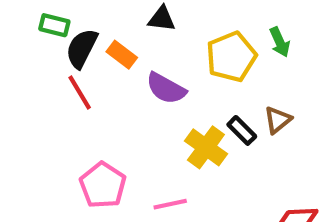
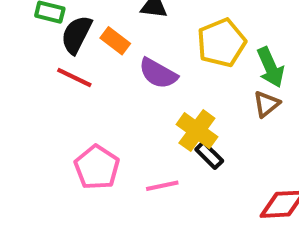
green arrow: (280, 42) -> (270, 67), moved, size x1.4
red line: (80, 93) -> (74, 77), turned -33
black rectangle: (242, 130) -> (209, 155), moved

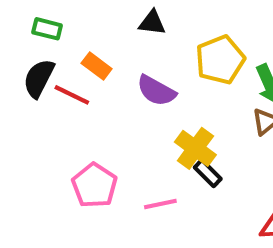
black semicircle: (76, 35) -> (39, 78), moved
orange rectangle: (115, 41) -> (97, 66), moved

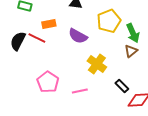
orange rectangle: (97, 66) -> (49, 24), turned -48
black semicircle: (39, 78) -> (18, 41), moved
black rectangle: (208, 173) -> (122, 86), moved

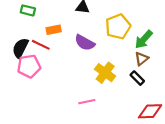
green arrow: (133, 33) -> (144, 39), turned 66
pink pentagon: (48, 82) -> (29, 66), moved, turned 30
black rectangle: (122, 86) -> (137, 78), moved

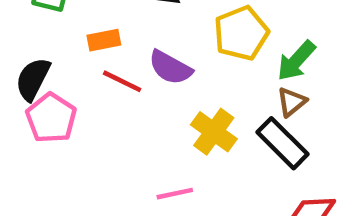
red line: (41, 45) -> (122, 81), moved
pink pentagon: (29, 66) -> (51, 118), turned -30
black rectangle: (137, 78) -> (282, 143), size x1.6

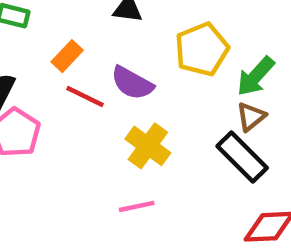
orange rectangle: (104, 40) -> (67, 56), turned -36
yellow cross: (214, 132) -> (148, 146), moved

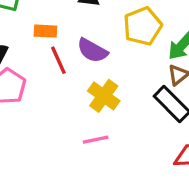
orange rectangle: (67, 56) -> (45, 31), turned 50
red line: (85, 96) -> (58, 60), turned 40

